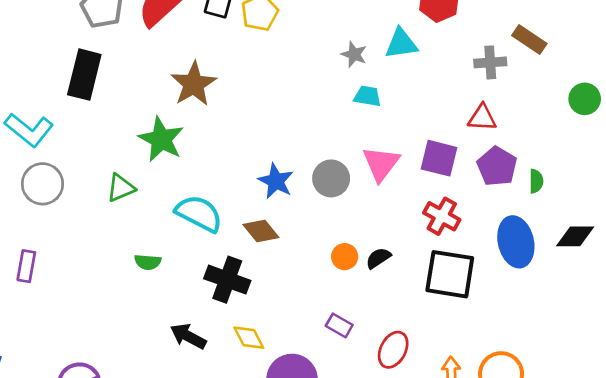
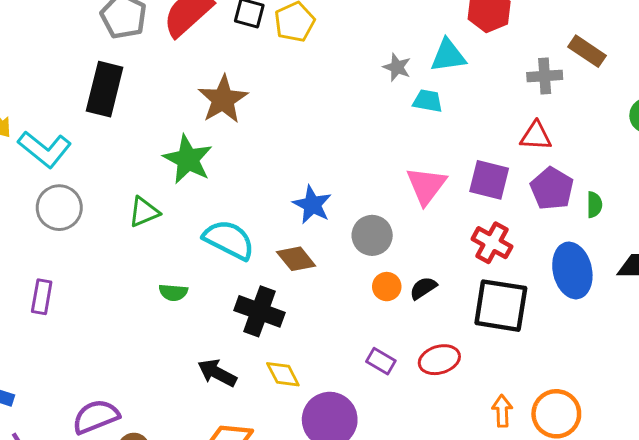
cyan trapezoid: (368, 96) -> (428, 101), moved
gray circle: (331, 178) -> (372, 235), moved
red ellipse: (393, 350) -> (439, 360), moved, turned 45

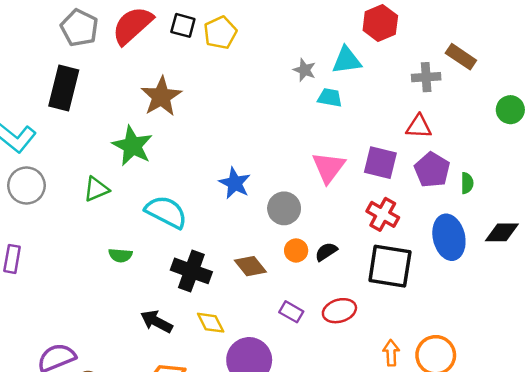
brown diamond: (296, 259) -> (250, 266), moved

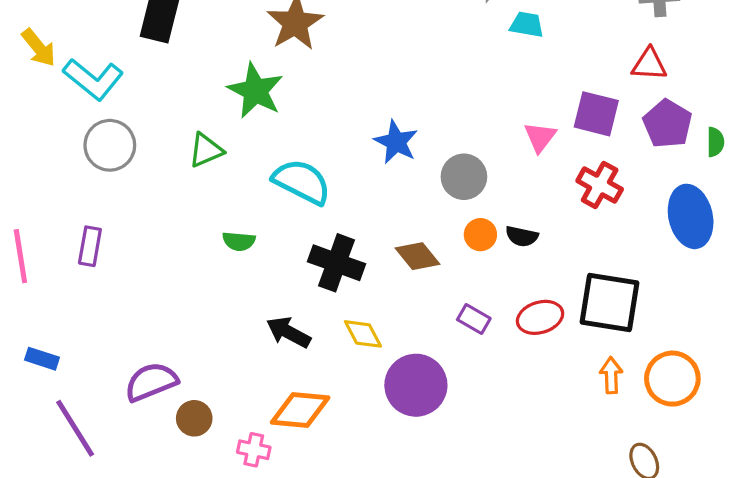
pink triangle: (329, 167) -> (540, 137), moved, size x0.7
black semicircle: (326, 252) -> (522, 236), turned -135
black square: (390, 266) -> (610, 302), moved

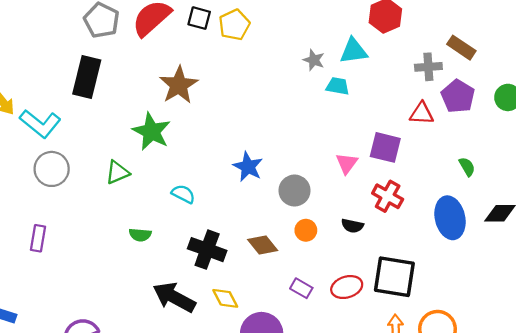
purple pentagon: (667, 124) -> (458, 96), moved
green semicircle: (715, 142) -> (467, 167), turned -30
cyan semicircle: (302, 182) -> (183, 194), size x0.6
black semicircle: (522, 236) -> (352, 226), moved
black arrow: (289, 332) -> (174, 297), size x1.4

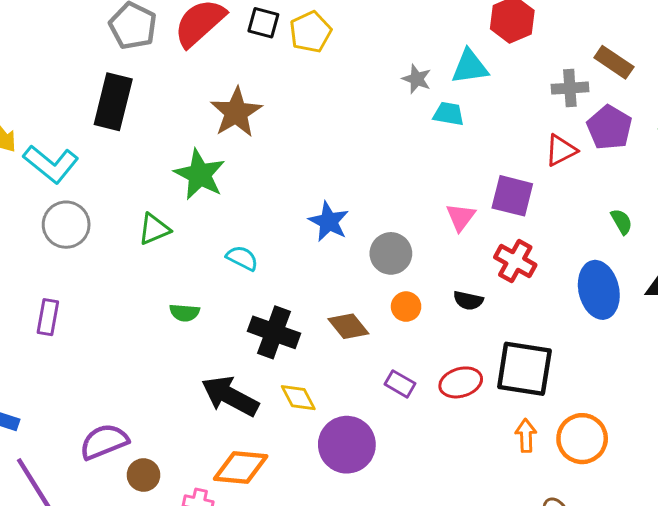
red triangle: (422, 113) -> (561, 150), turned -30

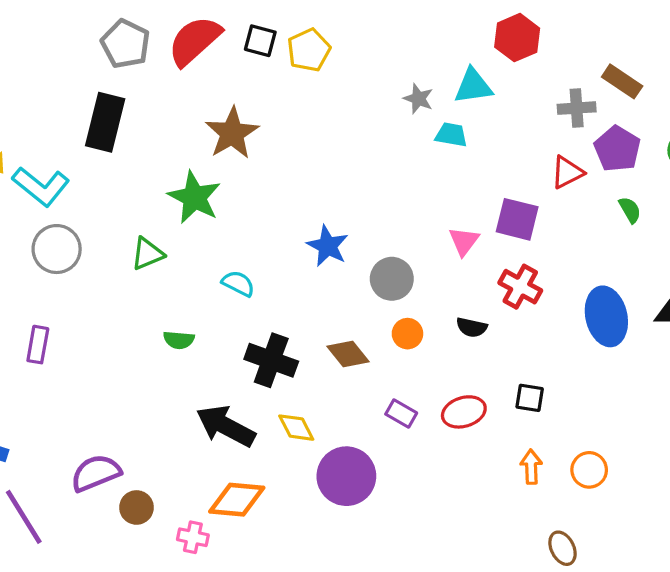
green semicircle: (622, 222) -> (630, 210), moved
black square: (524, 369) -> (530, 398), size x0.5
orange circle: (582, 439) -> (589, 470), size x0.7

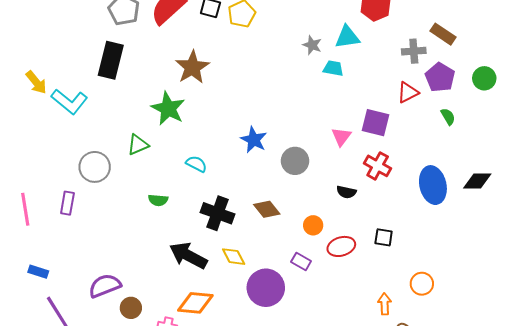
gray circle: (57, 249) -> (95, 167), moved
orange circle: (407, 334) -> (313, 225), moved
purple rectangle: (401, 413) -> (301, 262), moved
orange arrow: (531, 467) -> (385, 304), moved

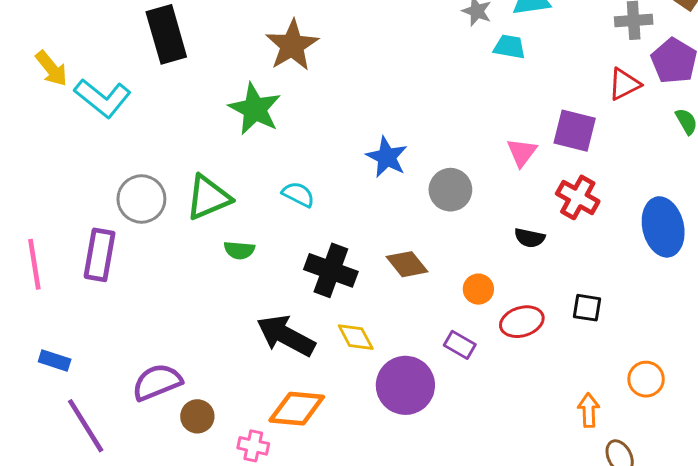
black rectangle: (111, 60) -> (166, 34), turned -30
green triangle: (138, 145) -> (208, 197), moved, size x1.4
purple rectangle: (67, 203) -> (100, 255), size x1.4

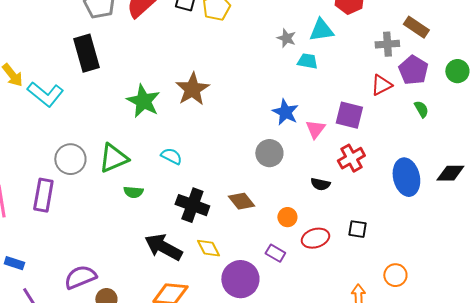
brown star: (292, 45) -> (192, 89), moved
blue star: (387, 157) -> (285, 112), moved
red cross: (578, 197) -> (351, 158), turned 32

